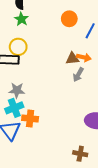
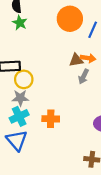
orange circle: (69, 19) -> (70, 19), size x1.5
yellow circle: (18, 47) -> (24, 79), moved
orange cross: (30, 118) -> (51, 119), moved

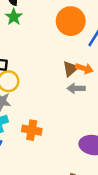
brown triangle: (76, 60) -> (70, 69), turned -40
gray arrow: (84, 77) -> (76, 88), turned 56

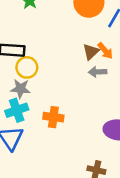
orange arrow: (84, 68) -> (105, 51), turned 35

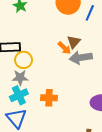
orange arrow: (105, 51) -> (64, 48), moved
gray arrow: (98, 72) -> (81, 58), size x1.5

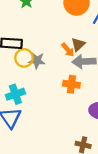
gray star: (20, 78) -> (37, 61), moved
orange cross: (49, 98) -> (71, 84), moved

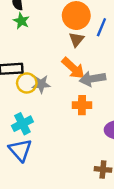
brown triangle: (78, 44) -> (77, 39), moved
orange arrow: (68, 50) -> (73, 68), size x1.5

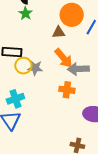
brown triangle: (77, 39) -> (58, 32), moved, turned 40

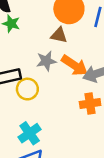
brown triangle: (58, 32) -> (59, 35), turned 32
gray star: (35, 68) -> (46, 61), moved

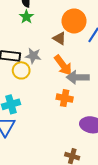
gray star: (46, 61) -> (33, 56), moved

